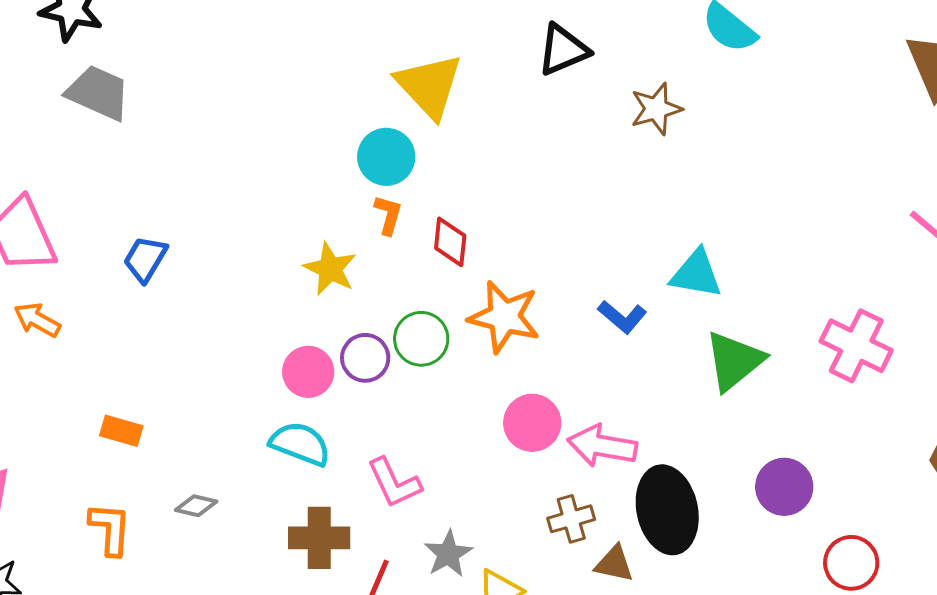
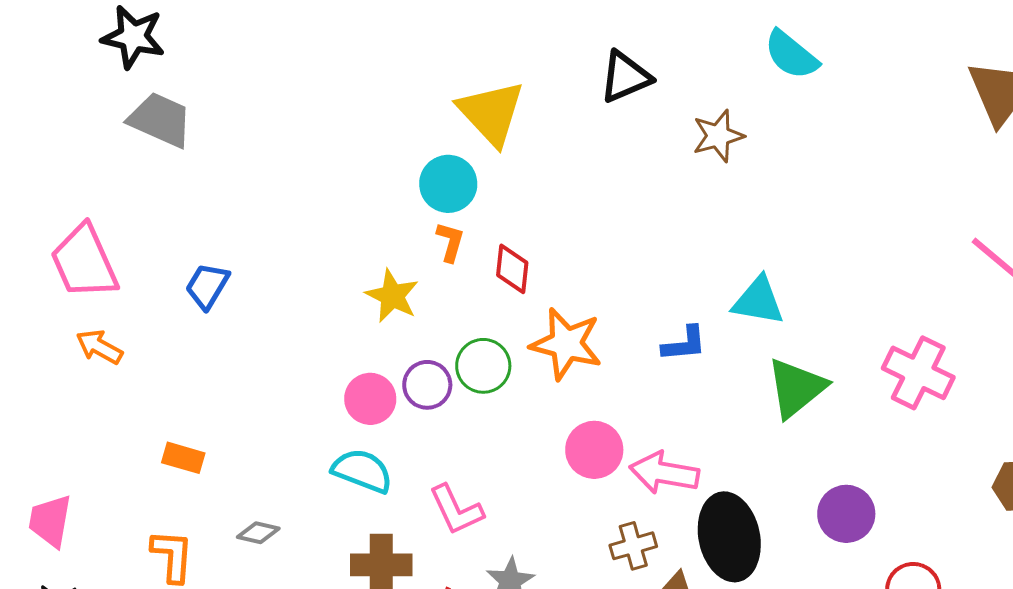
blue L-shape: (622, 317) -> (684, 344), turned -45

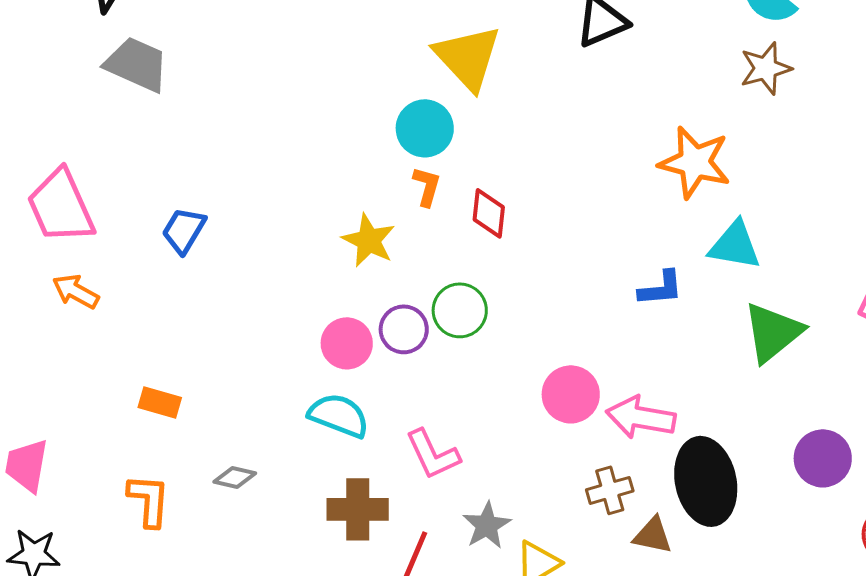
brown star: (718, 136) -> (766, 68), moved
orange star: (566, 344) -> (695, 162), moved

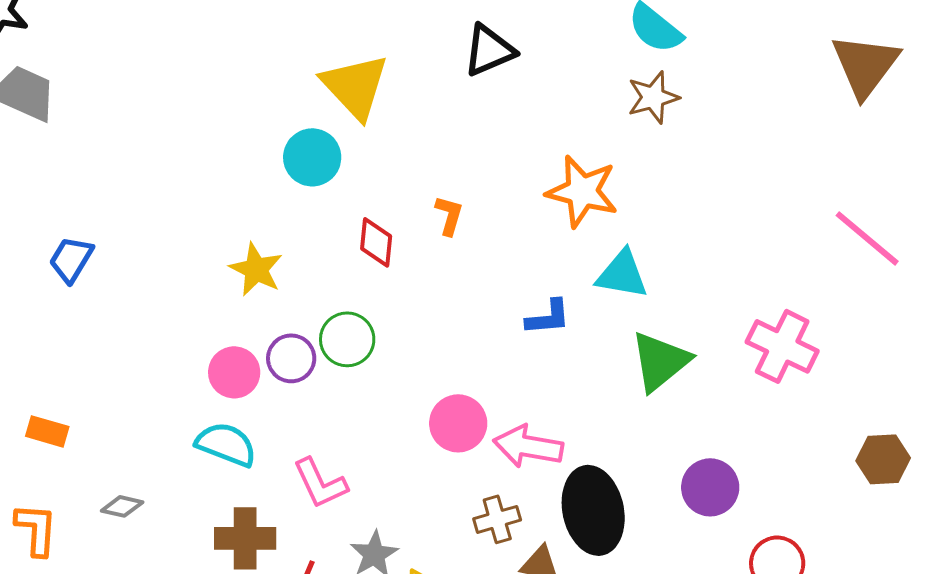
orange L-shape: (427, 186) -> (449, 215), moved

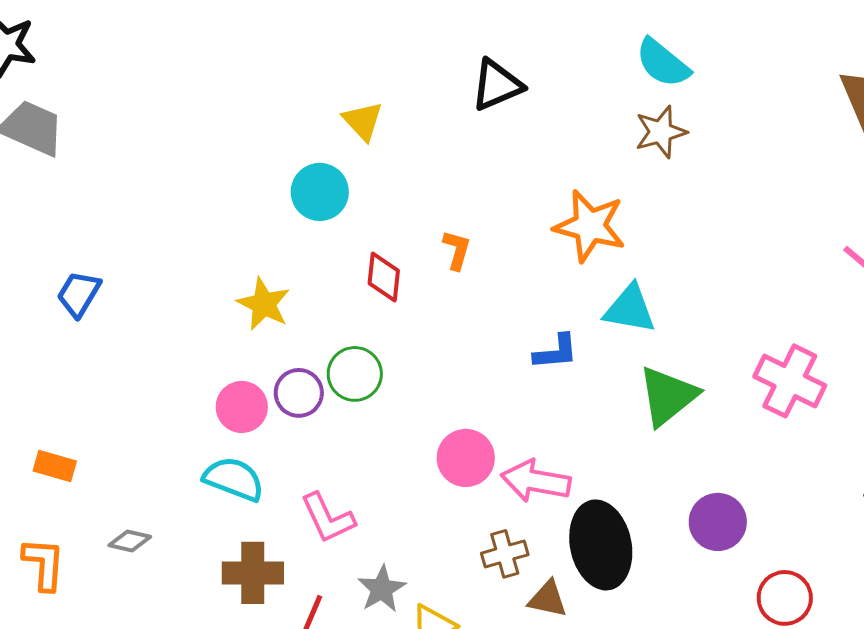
yellow triangle: (355, 86) -> (363, 121), size x0.6

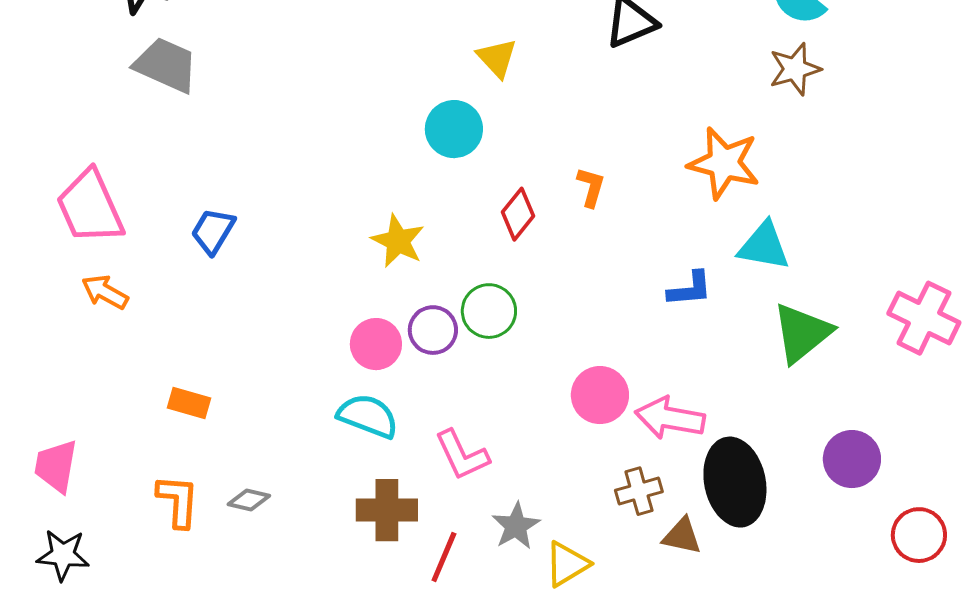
red diamond: (384, 277) -> (518, 214), turned 33
gray diamond: (130, 541) -> (249, 500), moved

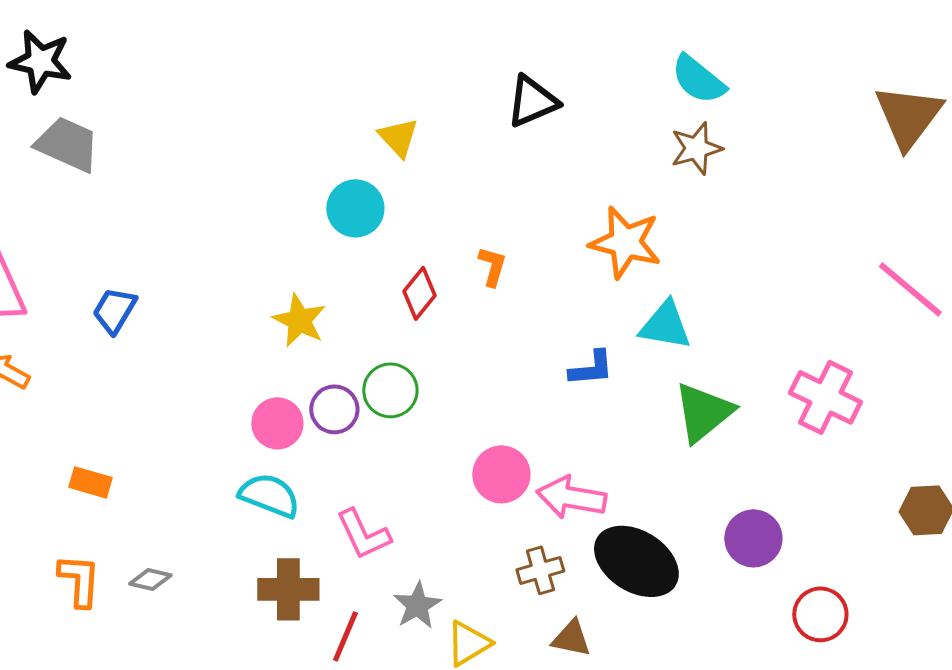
black ellipse: (735, 482) -> (636, 561), turned -46
brown triangle: (682, 536) -> (571, 638), moved

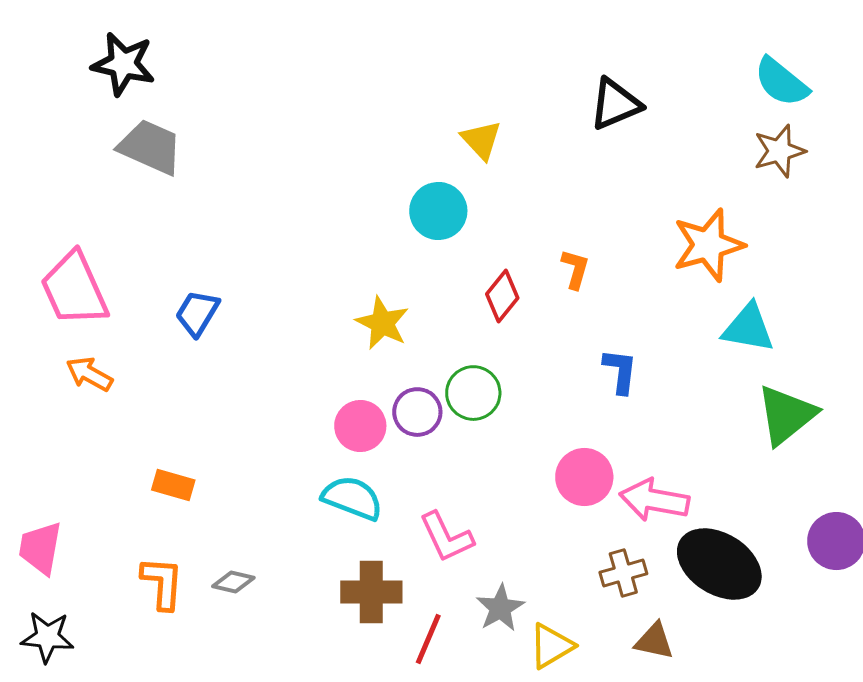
orange star: (625, 242) -> (708, 245), turned -30
blue L-shape: (591, 368) -> (620, 371), moved, turned -78

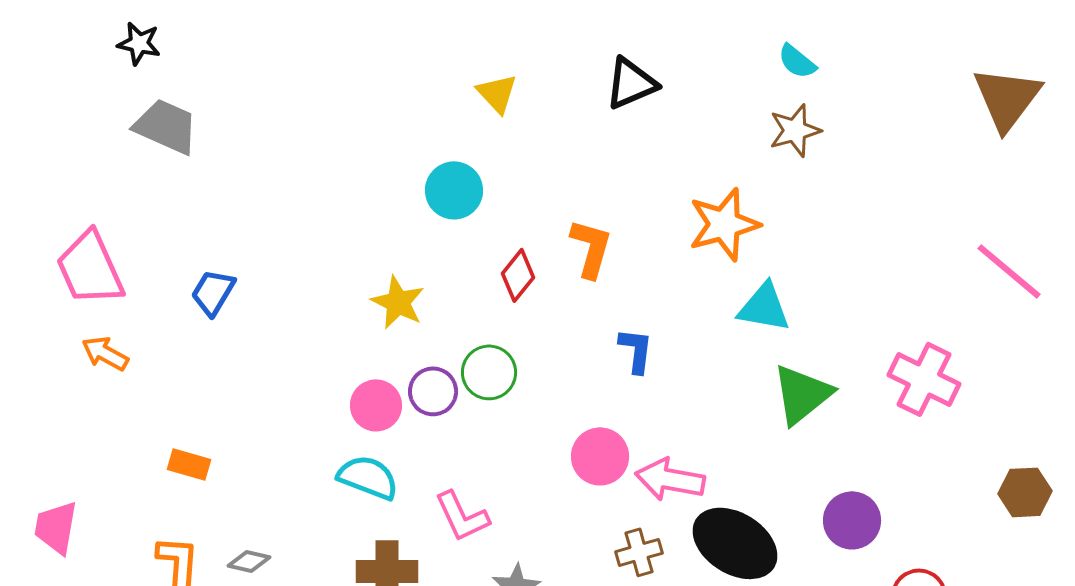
black star: (123, 64) -> (139, 43), size x0.7
cyan semicircle: (781, 82) -> (797, 61), size x0.7
yellow triangle: (481, 140) -> (497, 93), moved
orange L-shape: (575, 269) -> (591, 248), size x1.5

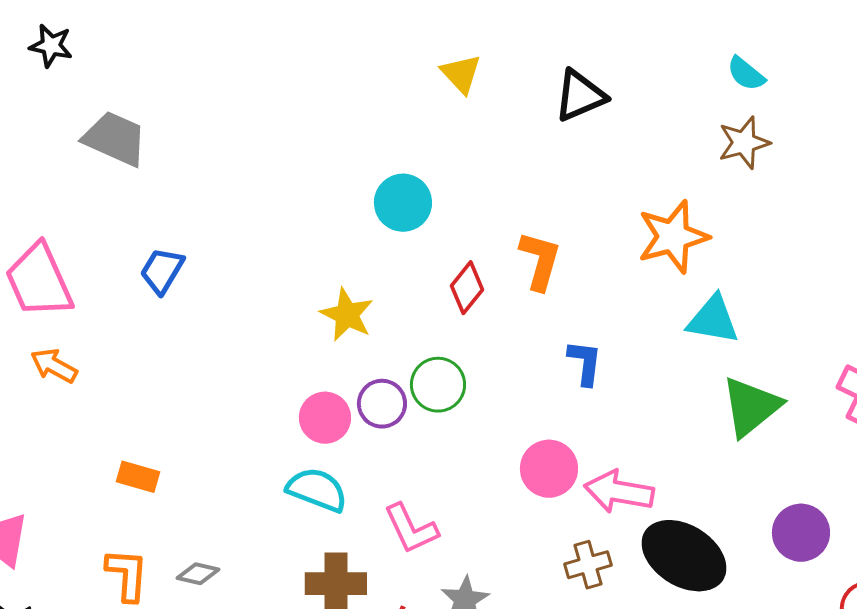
black star: (139, 43) -> (51, 46), moved
yellow triangle: (497, 93) -> (461, 74), moved
blue trapezoid: (213, 292) -> (162, 271), moved

